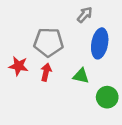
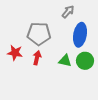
green circle: (107, 97) -> (85, 61), moved

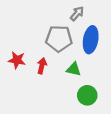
gray pentagon: (39, 34) -> (59, 39), moved
green circle: (85, 61) -> (87, 95), moved

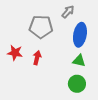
gray pentagon: (59, 39) -> (41, 27), moved
green triangle: (74, 69) -> (79, 61), moved

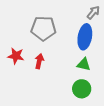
gray arrow: (68, 12) -> (93, 12), moved

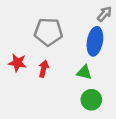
green triangle: (84, 64) -> (84, 72), moved

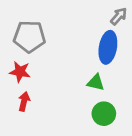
gray pentagon: (48, 32) -> (29, 37), moved
red arrow: (44, 69) -> (24, 101), moved

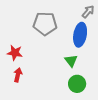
gray pentagon: (29, 37) -> (45, 24), moved
green triangle: (96, 83) -> (71, 61), turned 40

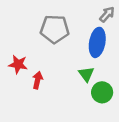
red arrow: (18, 75) -> (38, 80), moved
green circle: (77, 84) -> (102, 92), moved

